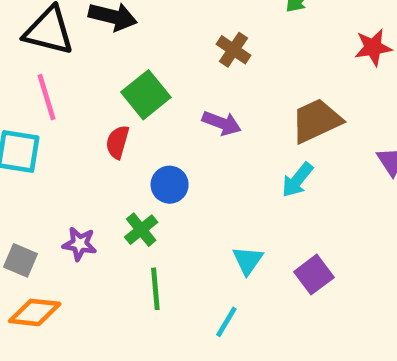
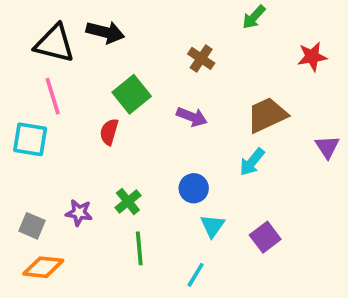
blue circle: (170, 185) -> (194, 188), moved

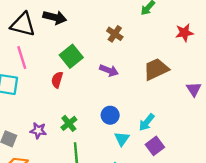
cyan arrow: (252, 162) -> (147, 122), moved

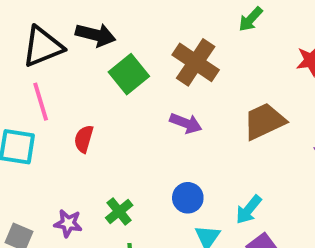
black triangle: (23, 24) -> (43, 47), turned -36
brown cross: (115, 34) -> (196, 62), size x1.6
green square: (71, 56) -> (129, 74), moved
red semicircle: (57, 80) -> (84, 139), moved

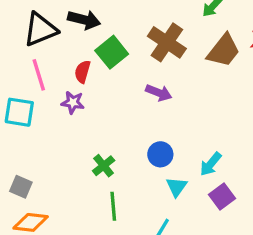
brown trapezoid: (264, 121) -> (224, 51), moved, turned 153
red semicircle: (84, 139) -> (83, 72), moved
purple star: (68, 223) -> (73, 102), moved

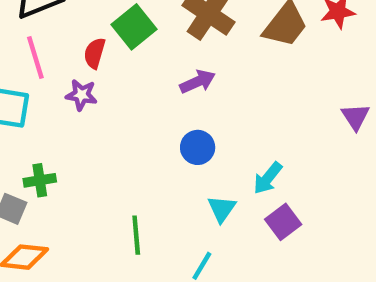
purple arrow: (159, 93) -> (198, 82), turned -45
blue circle: (160, 154) -> (198, 147), moved
green cross: (104, 166) -> (40, 180), moved, turned 30

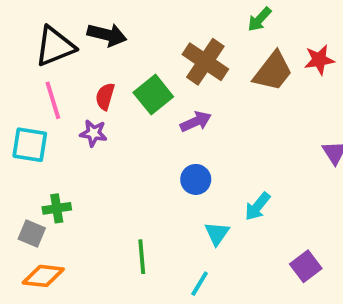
green square: (134, 27) -> (153, 95), moved
purple square: (283, 222) -> (306, 266), moved

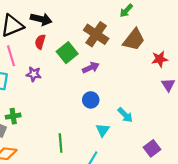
red star: (319, 60) -> (160, 59), moved
red semicircle: (105, 96) -> (40, 42), moved
cyan arrow: (257, 206) -> (125, 115), turned -84

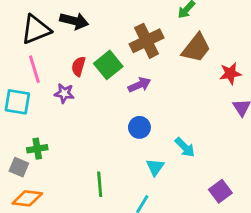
brown cross: (96, 34) -> (147, 41), turned 30
red semicircle: (40, 42) -> (78, 66), moved

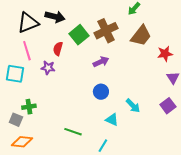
green square: (108, 65) -> (79, 35), moved
cyan triangle: (155, 167) -> (112, 120), turned -40
green line: (100, 184) -> (73, 132), turned -66
purple square: (220, 191) -> (168, 106), moved

